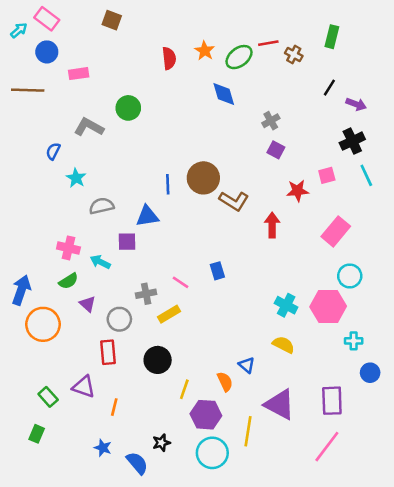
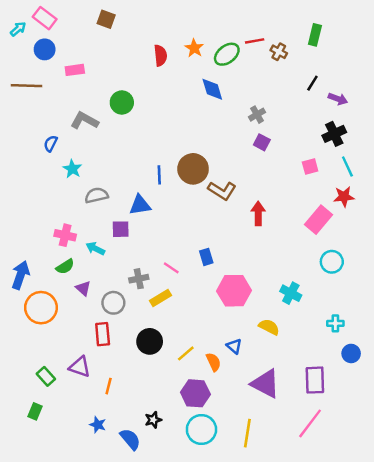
red star: (298, 191) -> (344, 197), moved
cyan cross: (286, 305) -> (291, 293), moved
pink hexagon: (328, 307) -> (234, 291), moved
yellow line: (184, 389) -> (186, 353), moved, turned 30
yellow line: (248, 431) -> (247, 433), moved

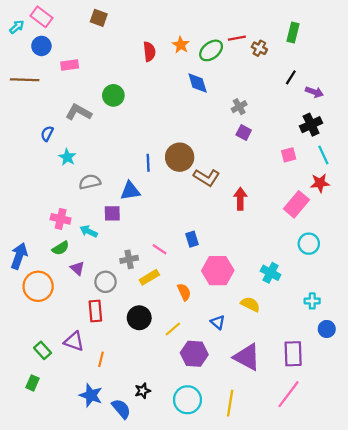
orange semicircle: (214, 362) -> (184, 292), moved
purple hexagon: (195, 393) -> (194, 354), moved
blue star: (98, 425) -> (91, 395), size x1.5

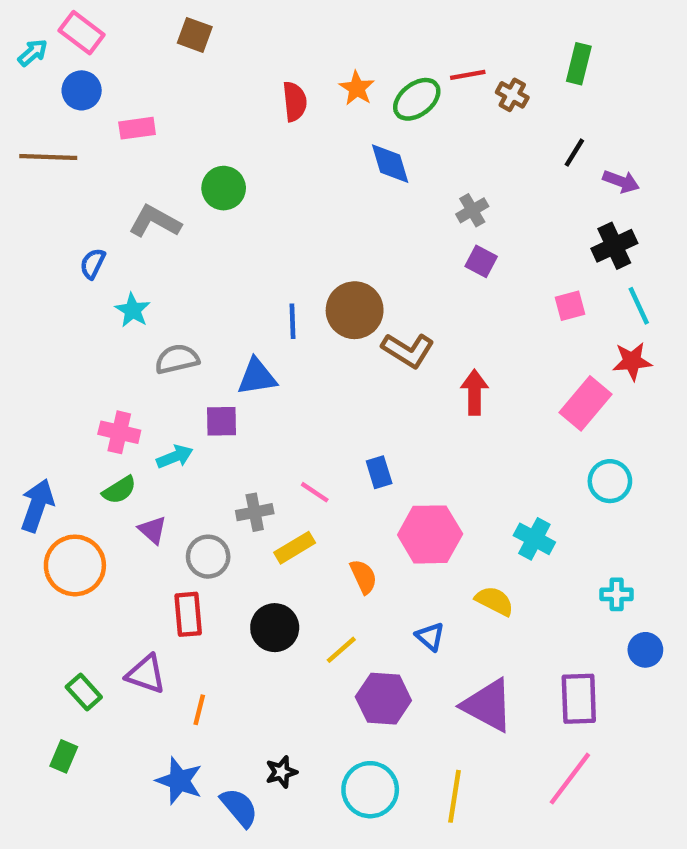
cyan arrow: (89, 231) -> (175, 457), turned 132

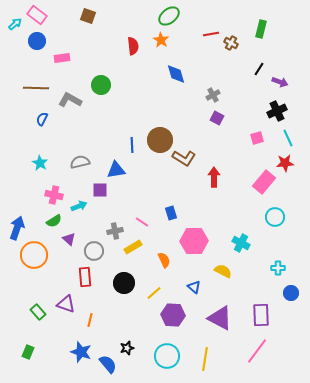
green ellipse: (417, 99) -> (169, 16), moved
brown line: (48, 157) -> (36, 88), moved
cyan star: (133, 310) -> (40, 163), moved
green rectangle: (64, 756) -> (28, 352), moved

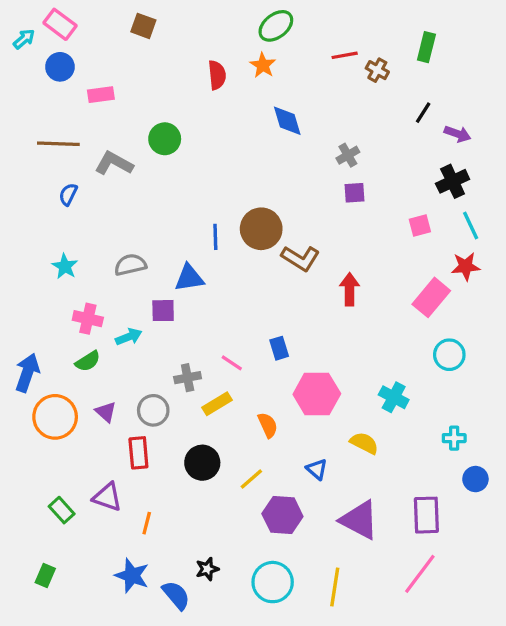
purple square: (217, 118) -> (354, 193), turned -32
purple triangle: (69, 239) -> (106, 412), moved

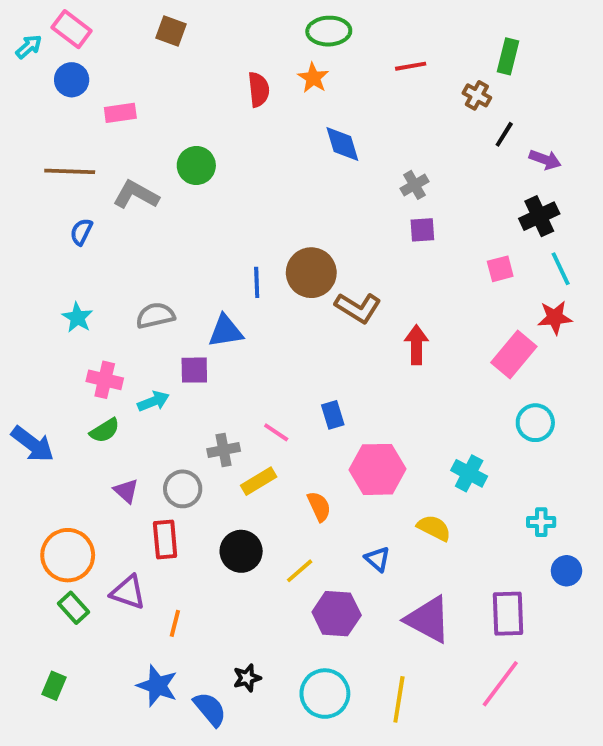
green ellipse: (276, 26) -> (329, 31), turned 36
brown cross: (377, 70) -> (477, 95), moved
blue arrow: (27, 373) -> (33, 444), turned 108
orange circle: (55, 417) -> (68, 555), moved

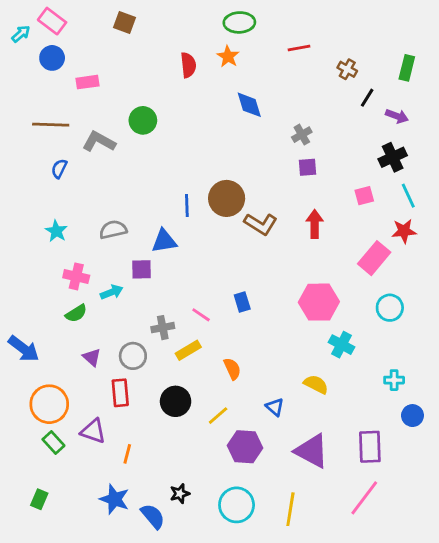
green rectangle: (508, 56) -> (407, 68), moved
red arrow: (416, 345) -> (315, 224), moved
blue arrow: (33, 444) -> (24, 349), moved
pink hexagon: (377, 469) -> (319, 302), moved

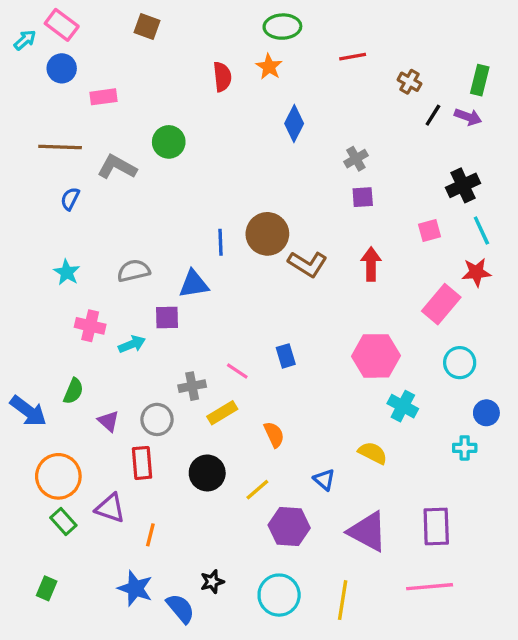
blue diamond: (249, 105) -> (294, 124), turned 44
purple arrow: (397, 116) -> (468, 117), moved
green semicircle: (76, 313) -> (73, 391), moved, turned -35
blue circle: (412, 416) -> (486, 413), moved
pink line: (364, 498) -> (430, 587), turned 48

